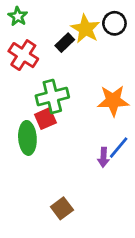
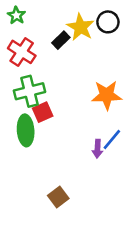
green cross: (52, 96) -> (30, 91), moved

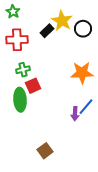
black circle: (108, 22) -> (83, 29), moved
red cross: (22, 52) -> (17, 40), turned -35
green cross: (30, 91) -> (23, 70), size x0.6

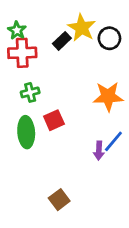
green star: (13, 12) -> (17, 30), moved
red square: (33, 86) -> (54, 120), moved

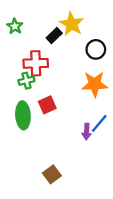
black circle: (109, 38) -> (96, 49), moved
red cross: (22, 53) -> (36, 63), moved

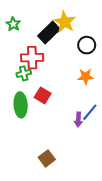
black rectangle: (54, 36) -> (49, 32), size x1.5
orange star: (95, 84) -> (86, 77), size x0.7
red square: (47, 105) -> (43, 95), turned -35

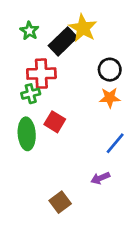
green star: (13, 24) -> (29, 31), moved
black circle: (87, 45) -> (110, 70), moved
purple arrow: (78, 120) -> (100, 178), moved, turned 64

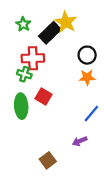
green cross: (31, 94) -> (24, 74), turned 32

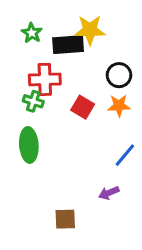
yellow star: (66, 22) -> (90, 30), turned -30
black rectangle: (50, 33) -> (68, 45), turned 40
red square: (43, 97) -> (83, 107), moved
brown square: (48, 160) -> (65, 219), turned 35

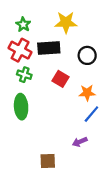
black rectangle: (68, 45) -> (49, 48), moved
red cross: (45, 79) -> (20, 50), moved, turned 30
orange star: (119, 106) -> (87, 93), moved

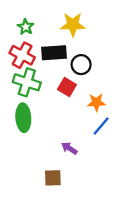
black circle: (87, 55) -> (81, 65), moved
green cross: (24, 75) -> (27, 82), size x1.6
purple arrow: (80, 142) -> (69, 148), moved, turned 56

